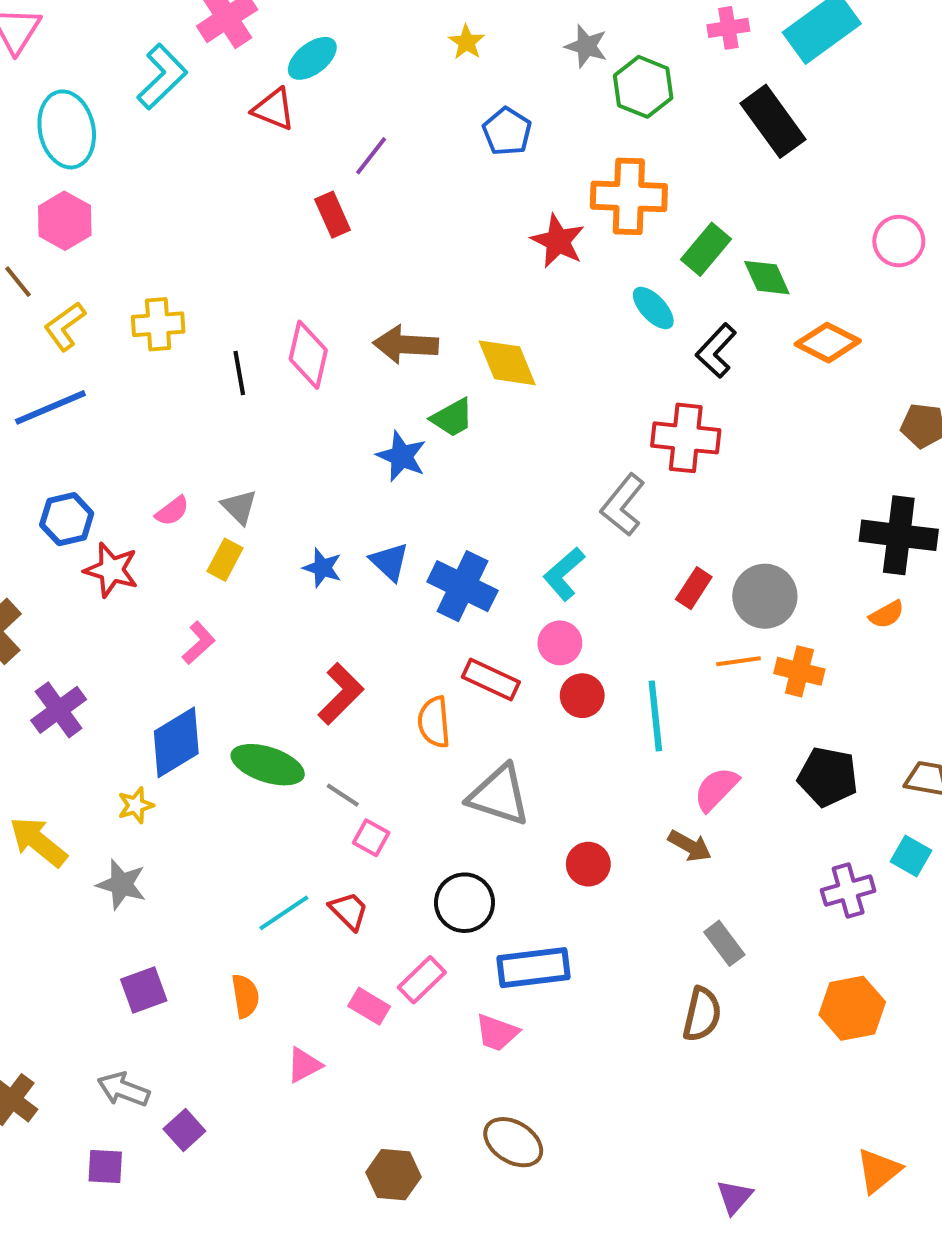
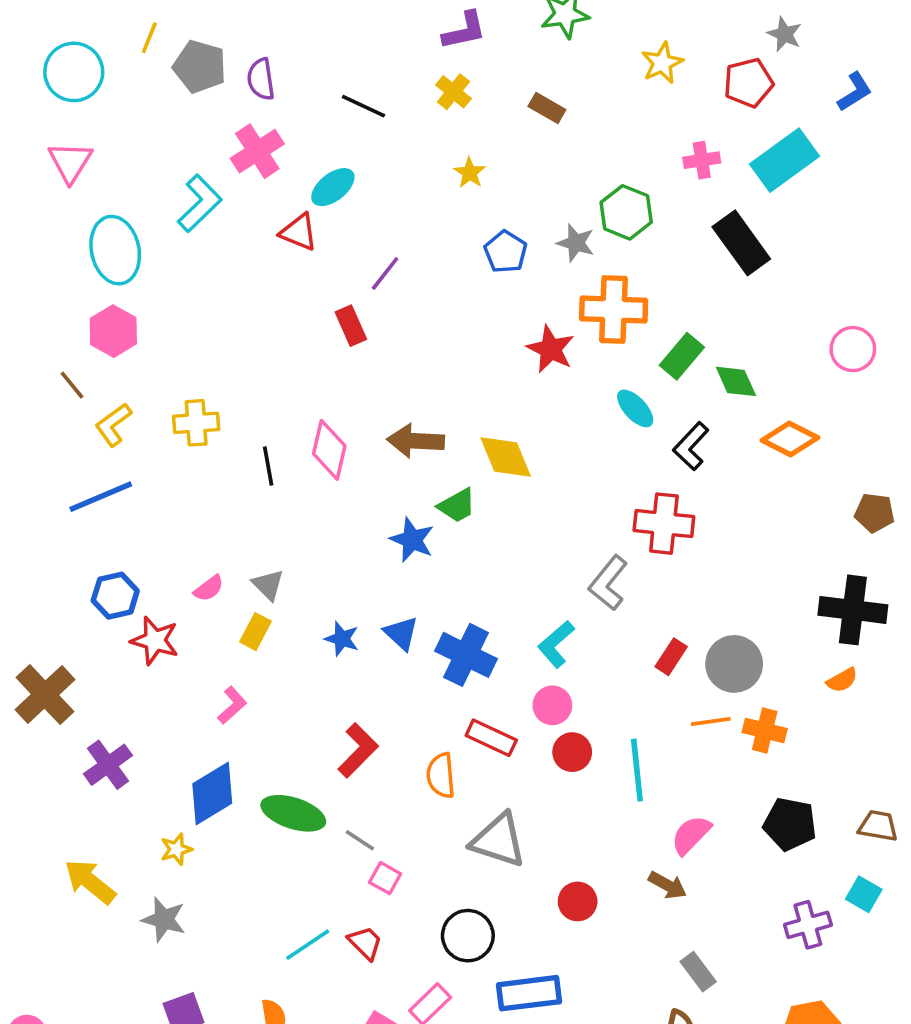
gray star: (586, 46) -> (576, 243), moved

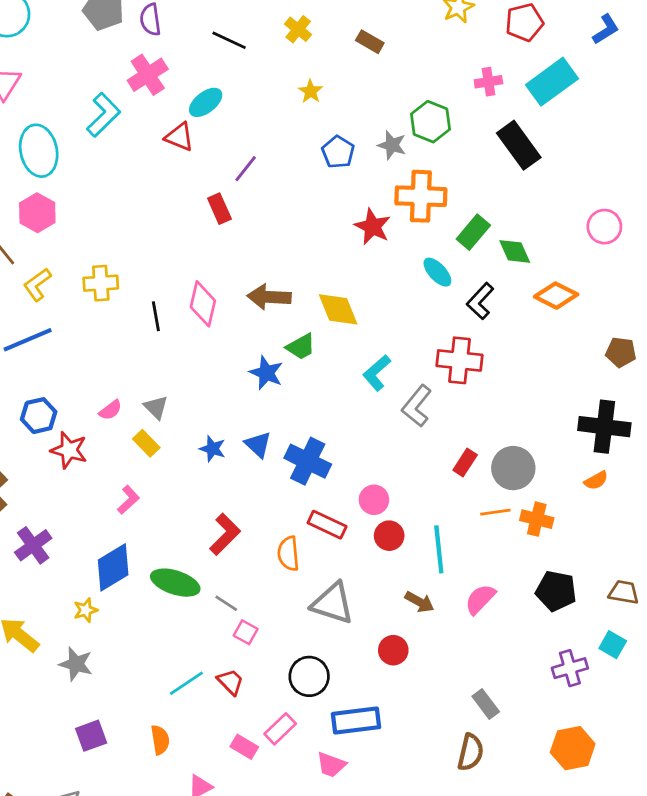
yellow rectangle: (256, 632) -> (146, 443), turned -72
cyan L-shape: (556, 644) -> (377, 373), moved
brown arrow: (668, 885) -> (419, 602), moved

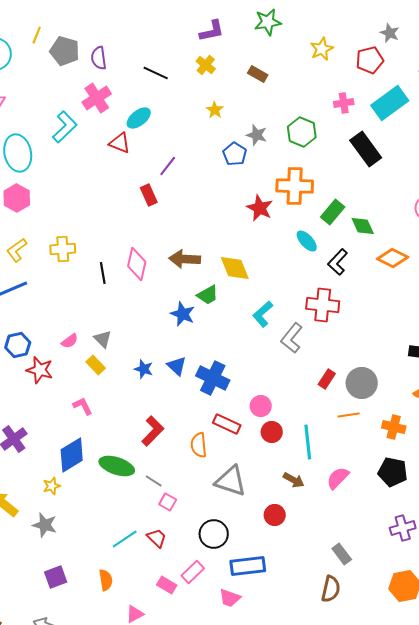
gray star: (392, 145) -> (257, 135), moved
pink L-shape: (128, 500) -> (83, 406), turned -75
orange cross: (537, 519) -> (394, 427), moved

